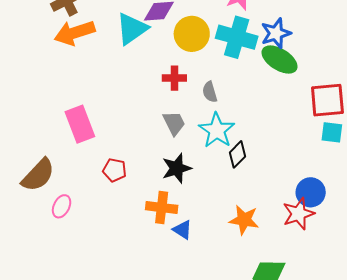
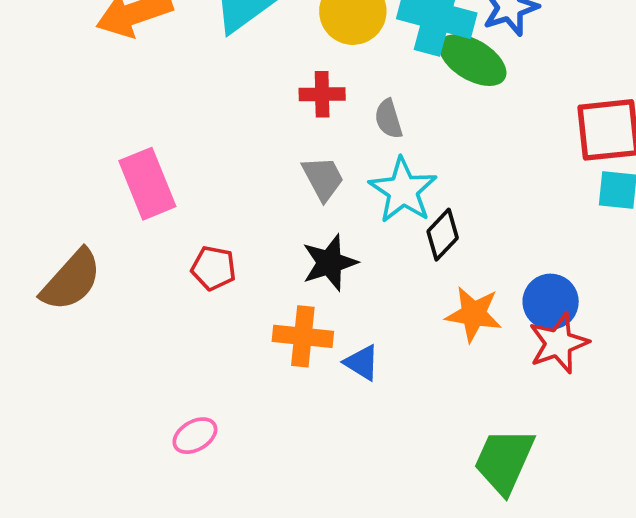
green ellipse: (280, 60) -> (473, 60), moved
blue circle: (311, 192) -> (551, 302), moved
pink ellipse: (62, 206) -> (195, 436), moved, turned 35
orange star: (244, 220) -> (474, 314), moved
blue triangle: (182, 230) -> (362, 363), moved

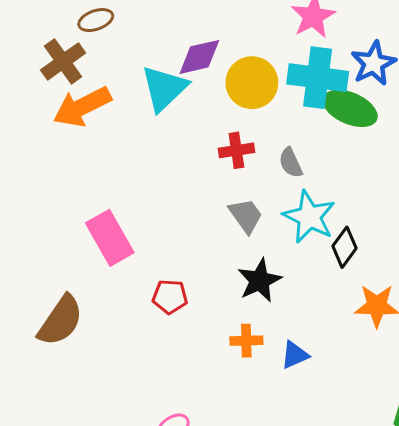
orange cross: (303, 336) -> (246, 341), size x0.7
blue triangle: (362, 363) -> (295, 355), turned -48

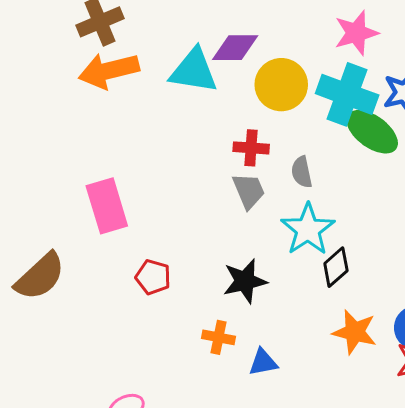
cyan triangle: (164, 88) -> (194, 71), turned 40
gray trapezoid: (246, 216) -> (249, 191), moved

